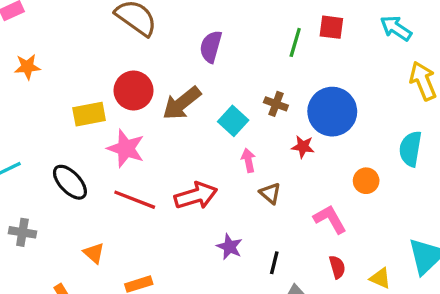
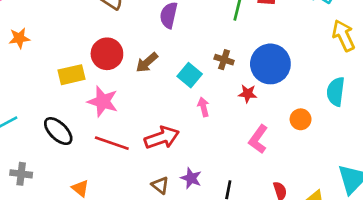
brown arrow: (182, 103) -> (147, 62), size x0.7
brown triangle: (270, 193) -> (160, 185), moved
pink L-shape: (330, 219) -> (258, 139), moved, turned -112

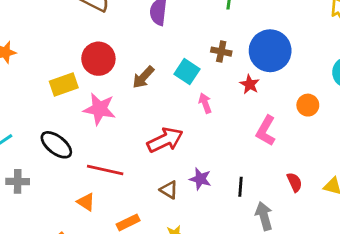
brown arrow: (147, 62) -> (143, 77), moved
red star: (248, 94) -> (250, 84), turned 30
red line: (112, 143) -> (105, 170), moved
gray cross: (21, 174) -> (18, 181), moved

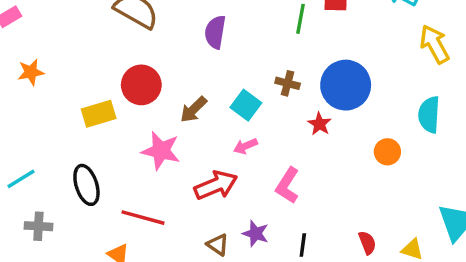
pink arrow: (205, 103) -> (245, 146), moved, turned -96
pink star: (99, 109) -> (161, 151), moved
pink L-shape: (266, 131) -> (287, 185), moved
black ellipse: (56, 145) -> (86, 185), turned 32

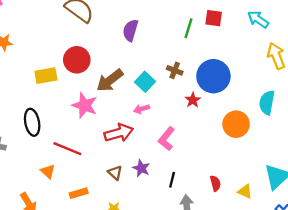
brown arrow: (194, 110) -> (110, 80), size x1.4
orange circle: (387, 152) -> (236, 124), size x1.5

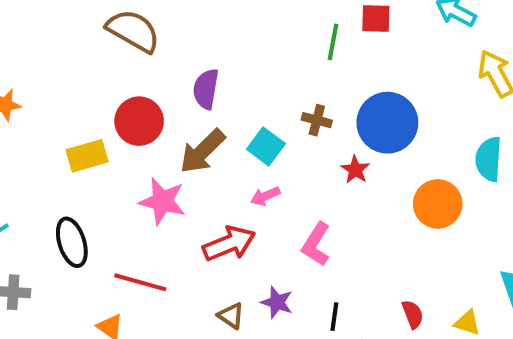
purple semicircle: (130, 30) -> (206, 89), moved

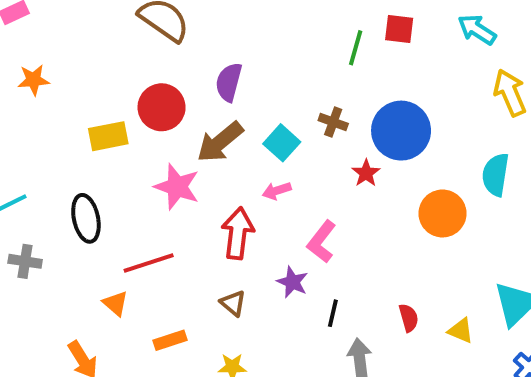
red arrow: (229, 244) -> (238, 233), turned -66
red line: (140, 282) -> (149, 263), turned -39
purple star: (277, 302) -> (292, 282), moved

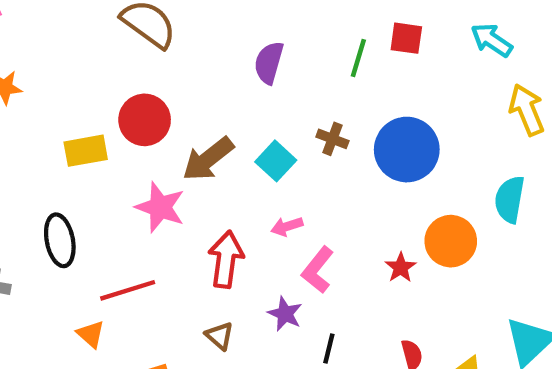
purple semicircle: (229, 82) -> (269, 63), moved
red star: (366, 173) -> (401, 267), moved
pink arrow: (277, 191) -> (287, 226), moved

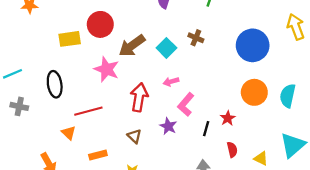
blue circle: (407, 150) -> (253, 45), moved
cyan semicircle: (510, 199) -> (288, 96), moved
red star: (401, 267) -> (228, 118), moved
black line: (329, 349) -> (206, 129), moved

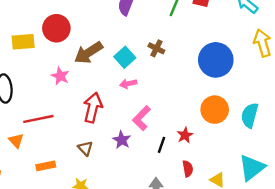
pink star: (107, 69) -> (60, 76), size x0.7
pink arrow: (171, 82) -> (128, 84), moved

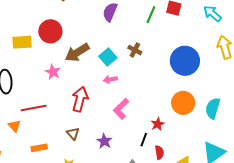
purple star: (122, 140) -> (104, 141), moved
black line: (162, 145) -> (144, 140), moved

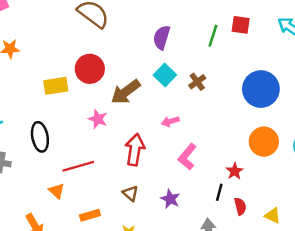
brown cross: (135, 50) -> (197, 82), turned 32
cyan square: (108, 57) -> (165, 75), moved

